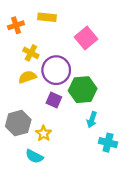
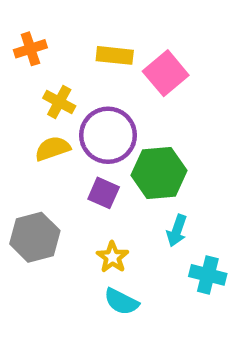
yellow rectangle: (47, 17) -> (115, 55), moved
yellow star: (44, 133) -> (112, 257), moved
cyan semicircle: (34, 156) -> (121, 302), moved

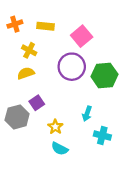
yellow rectangle: (115, 55) -> (45, 26), moved
purple circle: (108, 135) -> (72, 67), moved
green hexagon: (159, 173) -> (104, 75), moved
purple square: (104, 193) -> (37, 103), moved, turned 32

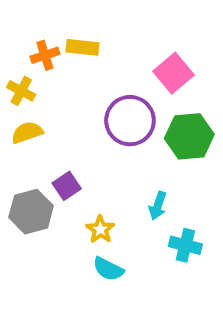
orange cross: (15, 24) -> (45, 55), moved
pink square: (82, 36) -> (174, 73), moved
yellow cross: (29, 50) -> (21, 91), moved
yellow semicircle: (26, 73) -> (27, 132), moved

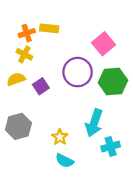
yellow cross: (21, 91) -> (24, 54), moved
purple square: (67, 186) -> (41, 86), moved
cyan arrow: (158, 206) -> (94, 123), size x1.6
cyan cross: (185, 245) -> (111, 146), turned -30

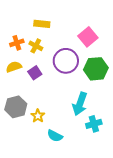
orange cross: (27, 33) -> (17, 43), moved
yellow cross: (24, 54) -> (36, 46), moved
yellow star: (60, 137) -> (38, 116), moved

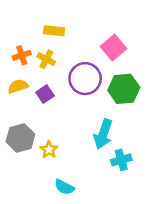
cyan semicircle: (55, 136) -> (64, 187), moved

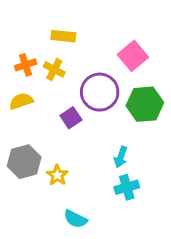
purple square: (45, 94) -> (71, 118), moved
cyan arrow: (103, 134) -> (121, 157), size x0.6
cyan cross: (121, 160) -> (127, 187), moved

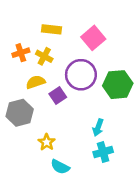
pink square: (133, 56) -> (93, 38), moved
yellow semicircle: (21, 101) -> (36, 82), moved
gray hexagon: (24, 162) -> (20, 113), moved
cyan semicircle: (75, 219) -> (60, 167), moved

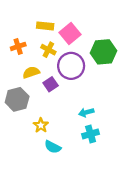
pink square: (93, 38) -> (70, 33), moved
yellow cross: (44, 56) -> (48, 50), moved
green hexagon: (118, 85) -> (104, 52), moved
cyan arrow: (98, 127) -> (86, 112), turned 56

